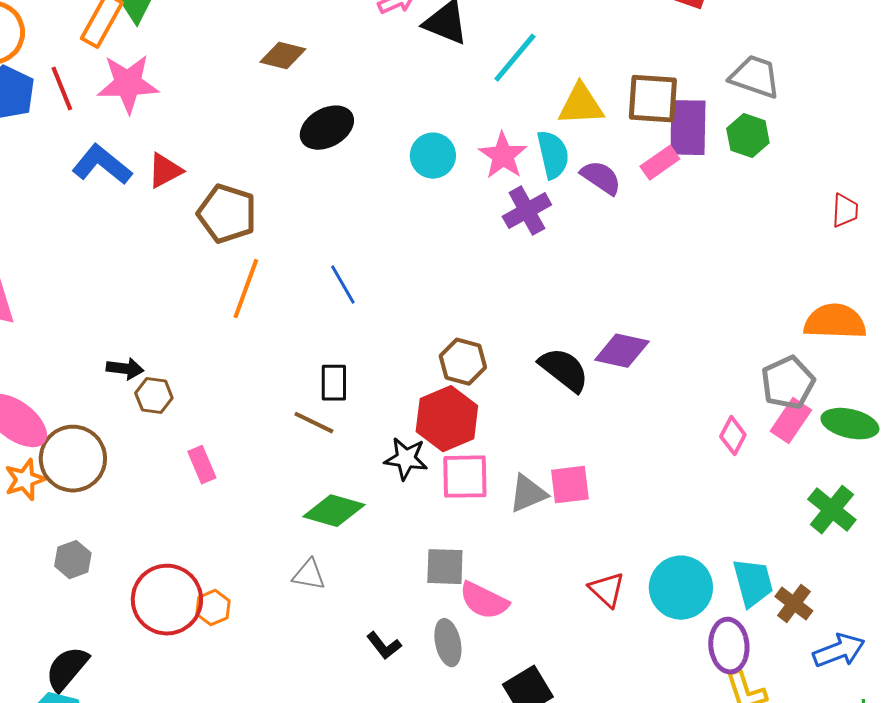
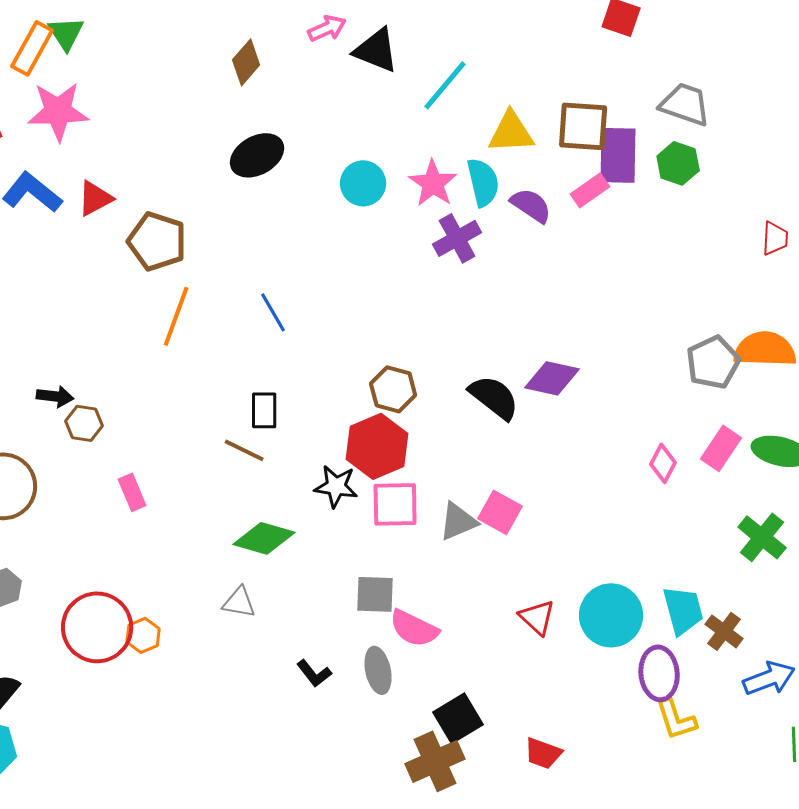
brown diamond: (283, 56) -> (246, 62), moved, turned -63
gray pentagon: (788, 383) -> (713, 362), moved
pink square: (570, 485) -> (500, 512), turned 36

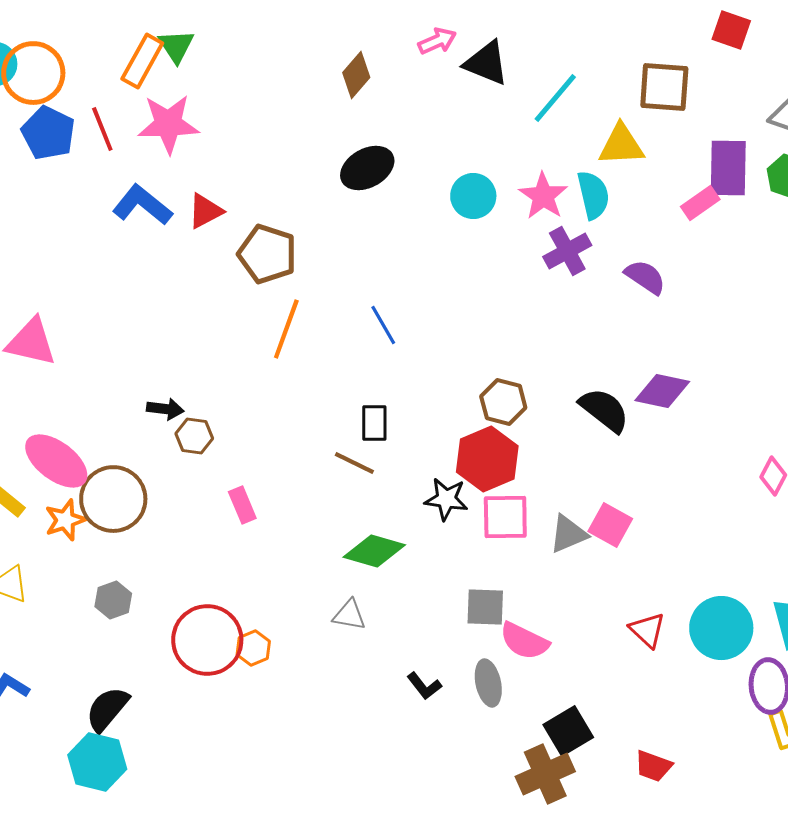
brown square: (583, 126) -> (664, 87), moved
purple semicircle: (531, 205) -> (645, 277), moved

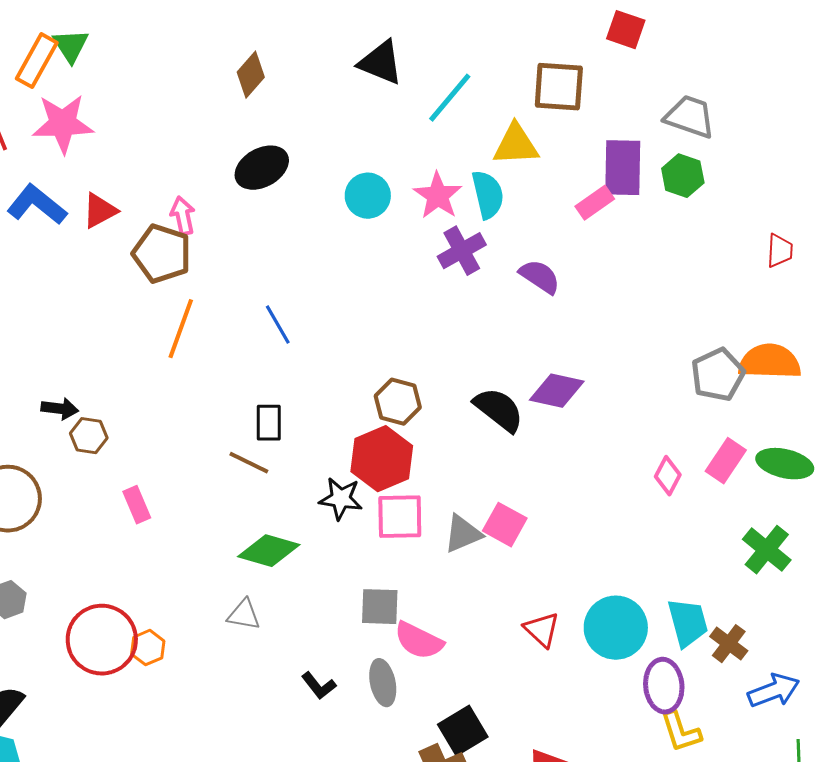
pink arrow: (437, 41) -> (183, 216), moved, turned -78

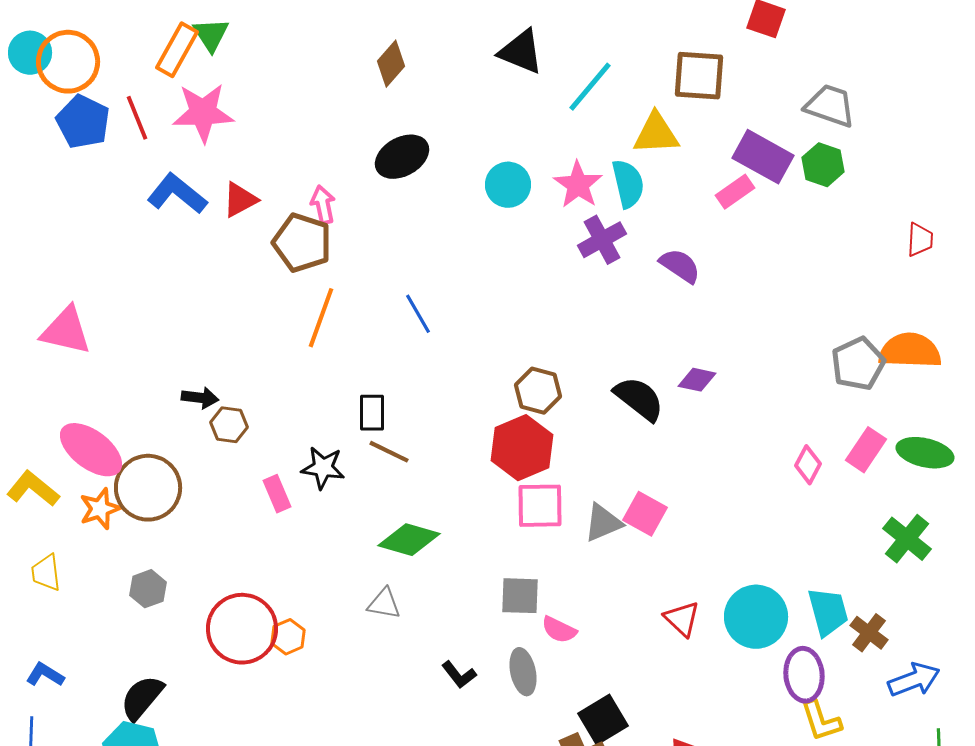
purple rectangle: (623, 168) -> (763, 157), turned -62
purple diamond: (557, 391) -> (697, 380), size x0.7
black rectangle: (269, 423) -> (372, 413), moved
black star: (341, 499) -> (323, 468), moved
pink semicircle: (419, 641) -> (559, 630), size x0.7

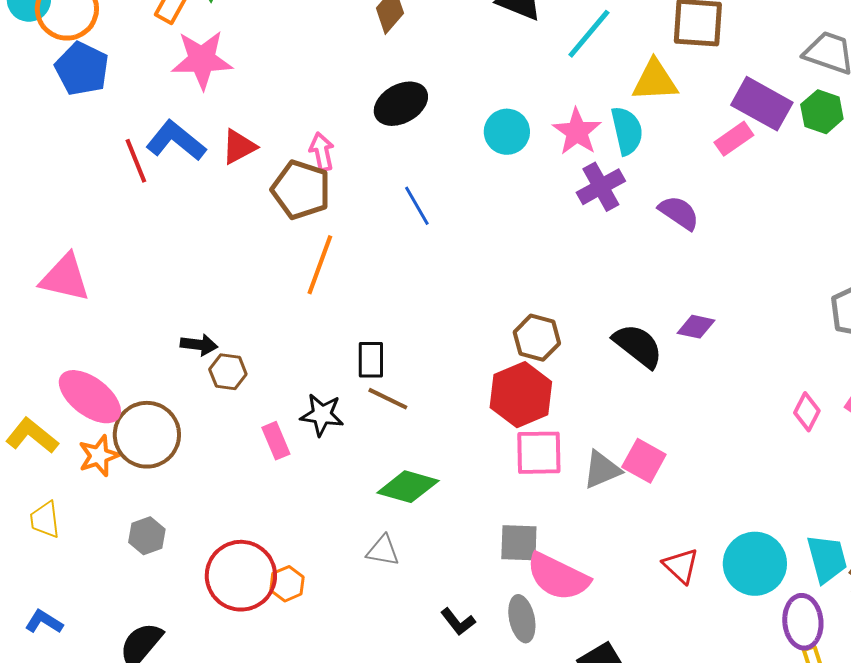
red line: (137, 118) -> (136, 161), moved
blue line: (418, 314) -> (417, 206), moved
pink semicircle: (559, 630) -> (558, 577), size x1.8

